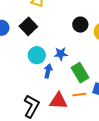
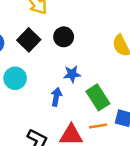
black circle: (80, 25) -> (64, 37), moved
cyan circle: (37, 55) -> (15, 78), moved

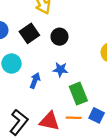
blue arrow: (56, 97) -> (35, 80), moved

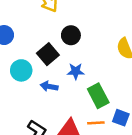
black square: (29, 33) -> (48, 54), moved
blue arrow: (35, 80) -> (49, 86), turned -96

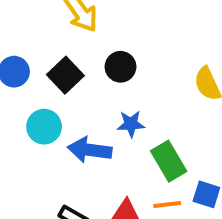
black square: (48, 54) -> (65, 75), moved
blue arrow: (49, 86) -> (90, 150), size x1.5

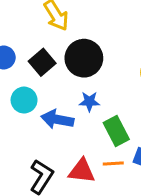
black circle: (120, 67) -> (84, 58), size x1.6

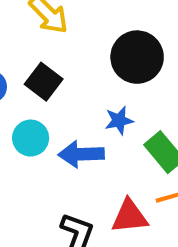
black circle: (84, 58) -> (137, 57), moved

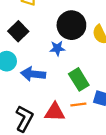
blue star: (119, 121) -> (57, 48), moved

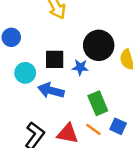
black square: (18, 31) -> (55, 59), moved, turned 36
orange line: (78, 104) -> (93, 129), turned 35

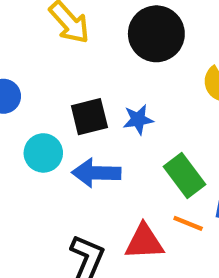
black circle: (99, 45) -> (156, 34), moved

